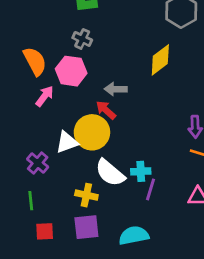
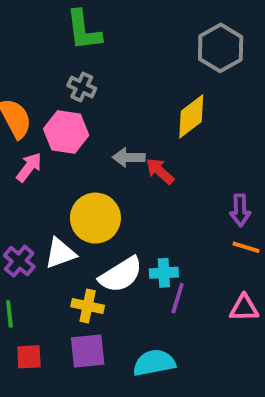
red arrow: (106, 110) -> (160, 171), moved
white triangle: (67, 142) -> (60, 253), moved
white semicircle: (110, 173) -> (121, 275), turned -72

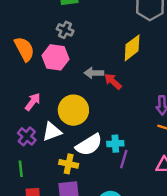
pink arrow: (29, 167) -> (33, 102), moved

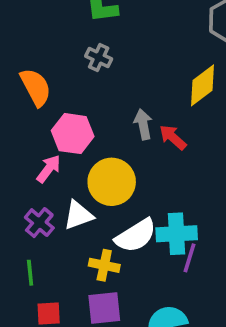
pink hexagon: (55, 57) -> (73, 134), moved
gray arrow: (94, 73) -> (143, 124), turned 78
cyan cross: (115, 144) -> (177, 234), size x1.5

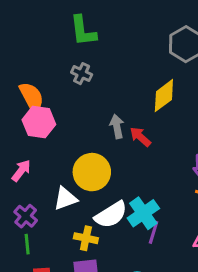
pink hexagon: (73, 134) -> (39, 122), moved
pink arrow: (49, 169) -> (21, 171), moved
purple cross: (39, 223) -> (26, 216), moved
cyan cross: (177, 234) -> (143, 213), turned -32

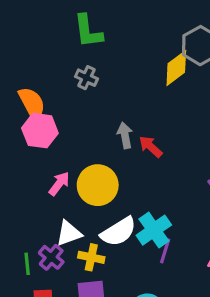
yellow diamond: (164, 96) -> (176, 68), moved
pink arrow: (21, 171) -> (59, 184), moved
white triangle: (65, 199) -> (69, 233), moved
purple cross: (26, 216) -> (51, 257), moved

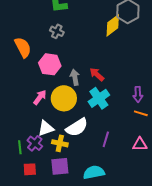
pink hexagon: (40, 131) -> (50, 64), moved
gray arrow: (125, 135) -> (75, 77), moved
cyan cross: (154, 230) -> (99, 98), moved

